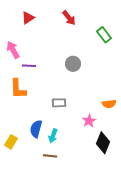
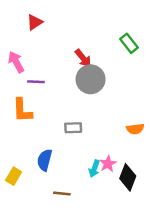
red arrow: (69, 18) -> (83, 58), moved
gray circle: (73, 64) -> (91, 79), size x1.5
pink star: (89, 121) -> (108, 164), moved
cyan arrow: (53, 136) -> (94, 169), moved

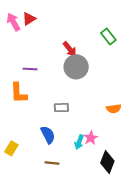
pink arrow: (16, 62) -> (13, 22), moved
blue semicircle: (45, 160) -> (48, 135), moved, turned 138
black diamond: (128, 177) -> (107, 162), moved

